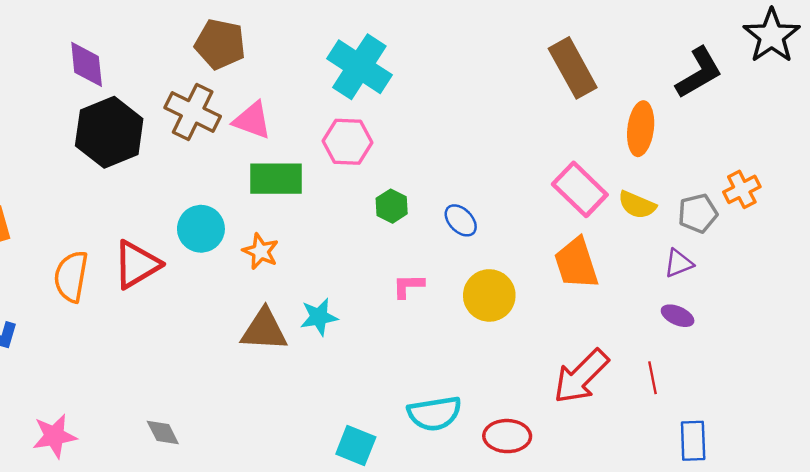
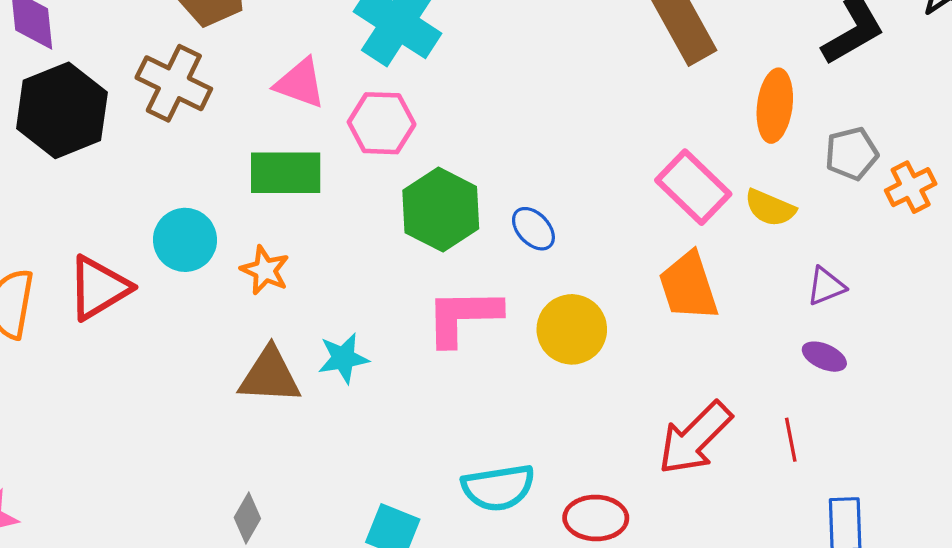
pink triangle: (252, 120) -> (300, 83), moved
green hexagon: (392, 206) -> (441, 210), size x1.8
gray pentagon: (698, 213) -> (852, 154), moved
pink L-shape: (408, 286) -> (463, 317), size x1.8
gray diamond: (163, 432) -> (247, 518), moved, turned 57

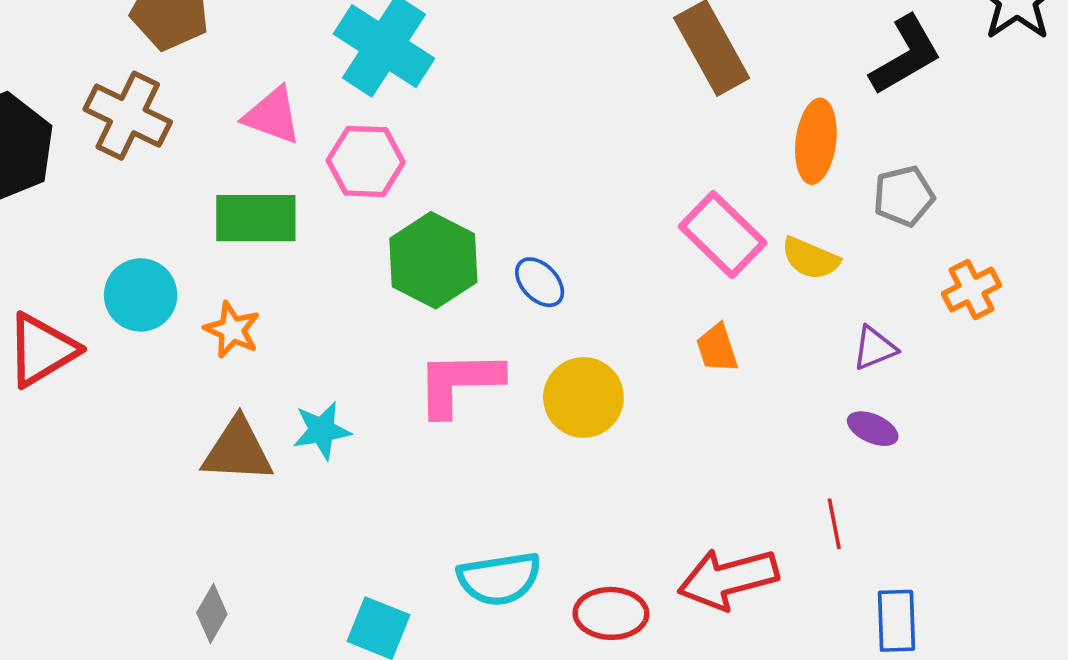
orange cross: (911, 187) -> (971, 289), moved
orange trapezoid: (688, 286) -> (717, 348), size x0.6
red arrow: (695, 438) -> (728, 579), moved, turned 30

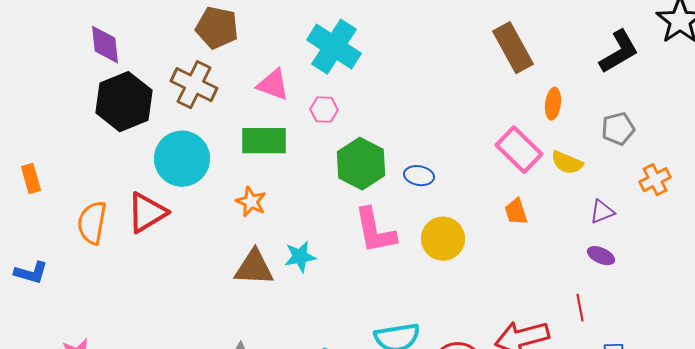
orange ellipse: (816, 141) -> (553, 104), moved, size x0.7
pink hexagon: (366, 161) -> (324, 110), size x0.7
blue ellipse: (540, 282) -> (419, 176), turned -36
cyan circle: (141, 295) -> (182, 159), moved, size x1.4
pink L-shape: (459, 383) -> (375, 231), turned -100

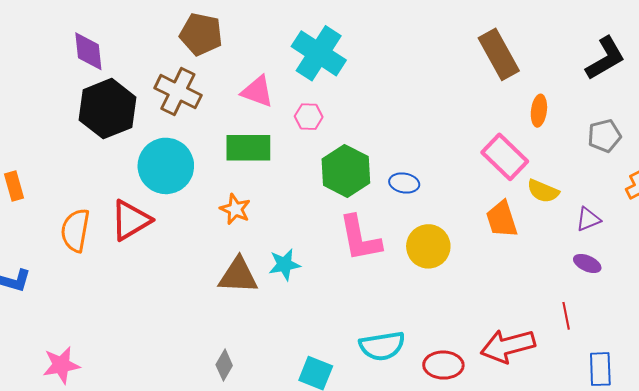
yellow semicircle: (567, 163) -> (543, 191), moved
orange trapezoid: (516, 212) -> (502, 219), size x1.4

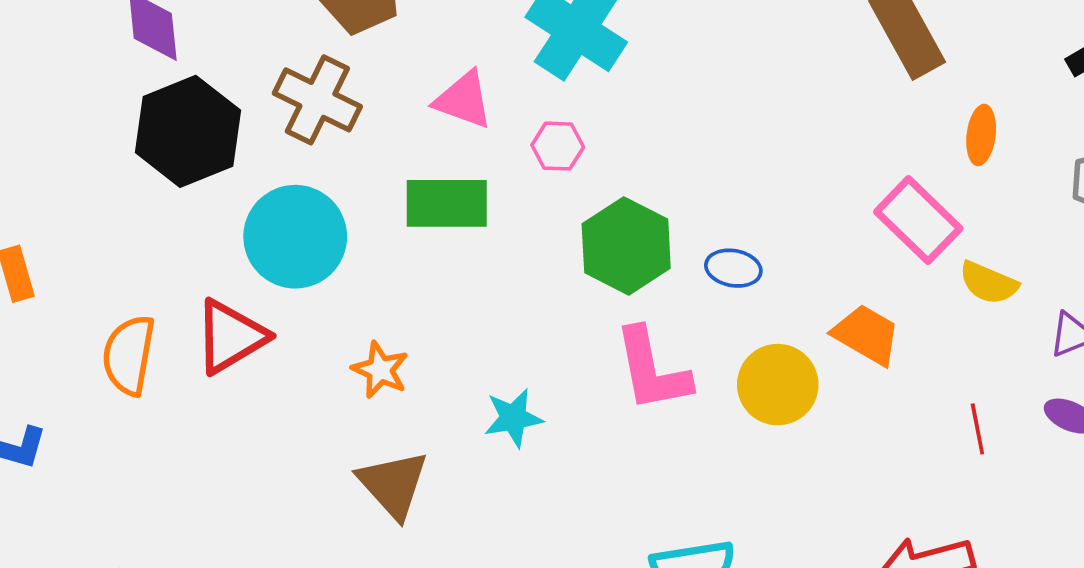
orange star: (235, 209) -> (380, 370), moved
orange trapezoid: (502, 219) -> (866, 335), moved, turned 138
brown triangle: (238, 276) -> (393, 484), moved, turned 45
red line: (566, 316) -> (977, 429), moved

